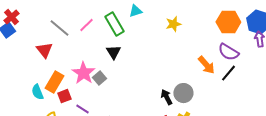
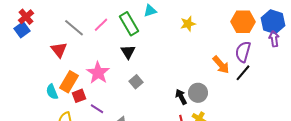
purple semicircle: (228, 52) -> (243, 52), turned 75
gray square: (99, 78) -> (136, 82), moved

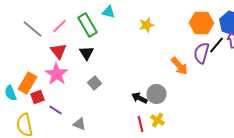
cyan triangle: (150, 11) -> (108, 12), turned 32
red triangle: (59, 50) -> (58, 51), moved
black line: (243, 73) -> (216, 45), moved
black arrow: (181, 97) -> (140, 98), turned -35

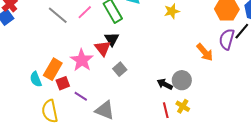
red triangle: (58, 51) -> (103, 48), moved
gray triangle: (80, 124) -> (105, 110), size x1.5

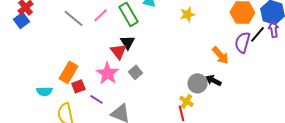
pink star: (82, 60) -> (107, 73), moved
cyan semicircle: (36, 79) -> (44, 91), moved, turned -70
black arrow: (165, 84) -> (213, 80), moved
yellow cross: (183, 106) -> (186, 101), moved

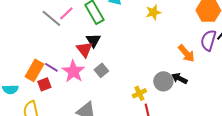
gray line: (73, 18) -> (51, 18), moved
purple line: (96, 99) -> (51, 67), moved
yellow cross: (186, 101) -> (139, 93), moved, turned 32

